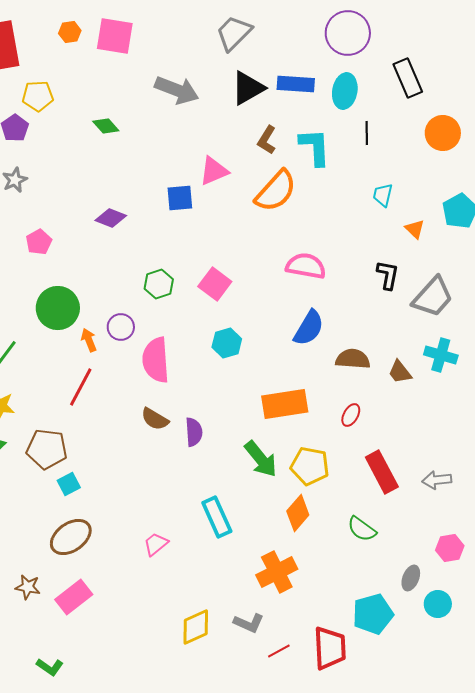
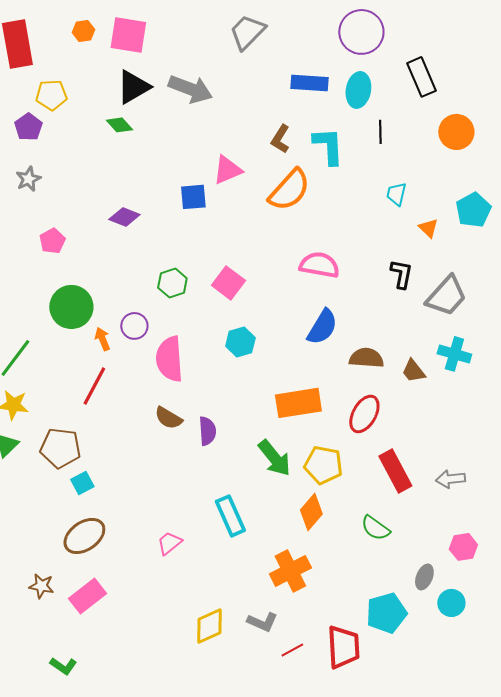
black triangle: (248, 88) -> (133, 87), moved
red ellipse: (351, 415) -> (364, 414), size x1.6

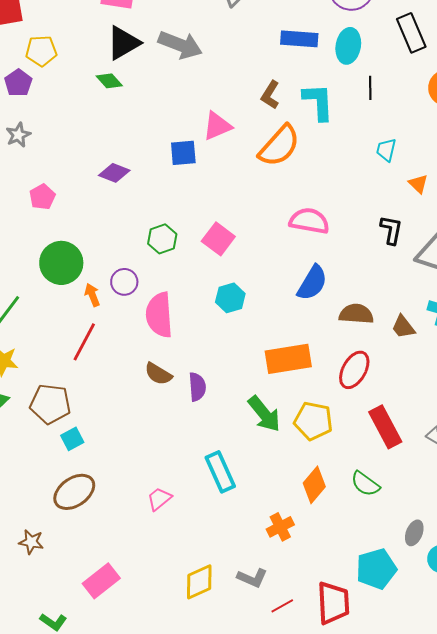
orange diamond: (311, 512) -> (314, 485), moved
orange cross: (290, 571) -> (280, 527), size x0.7
pink rectangle: (87, 596) -> (101, 581), moved

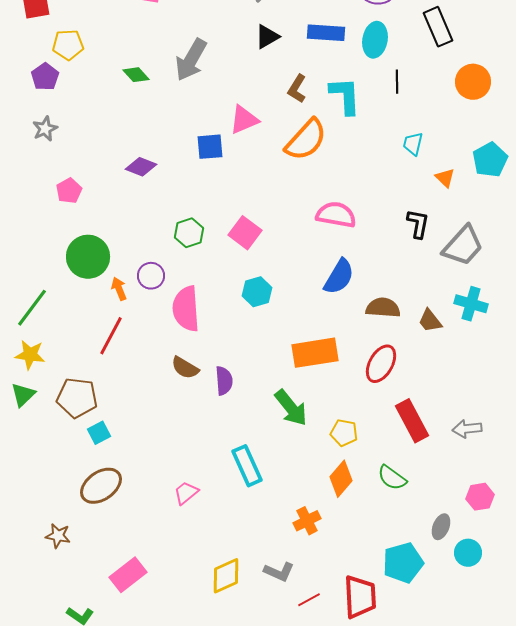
black triangle: (123, 43) -> (267, 37), moved, size x0.7
gray arrow: (180, 45) -> (191, 60), moved, turned 99
yellow pentagon: (313, 421) -> (344, 433), moved, size x0.7

